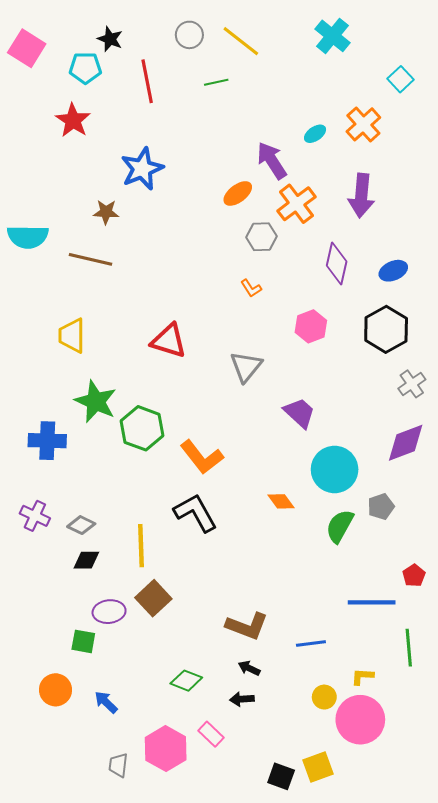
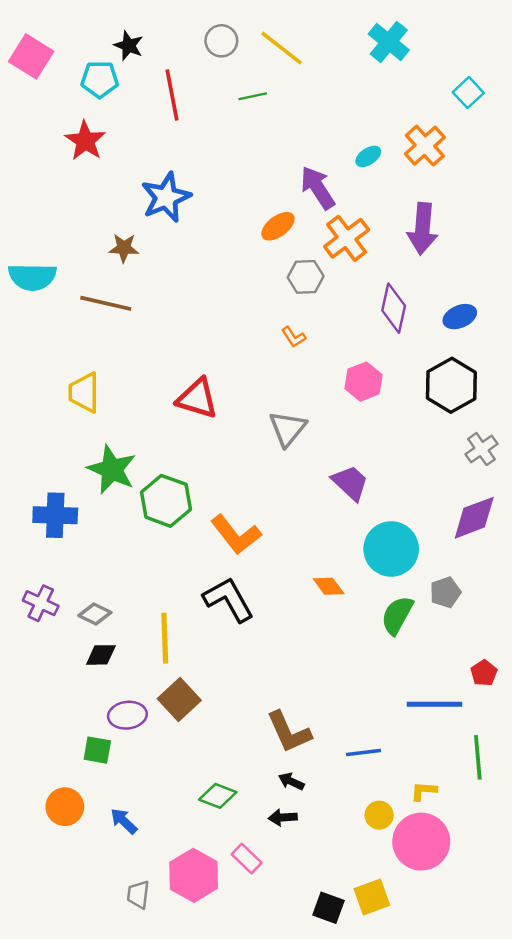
brown L-shape: (247, 626) -> (289, 732), turned 45

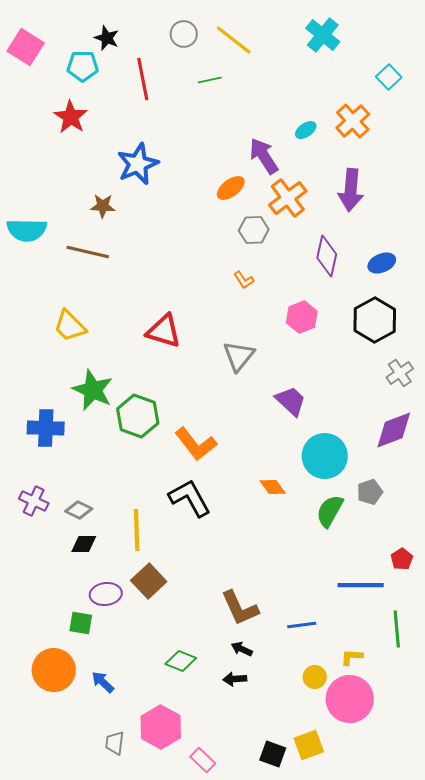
yellow trapezoid: (84, 392) -> (70, 326), turned -45
orange circle: (65, 807) -> (54, 670), size x1.4
pink rectangle: (247, 858) -> (203, 760), moved

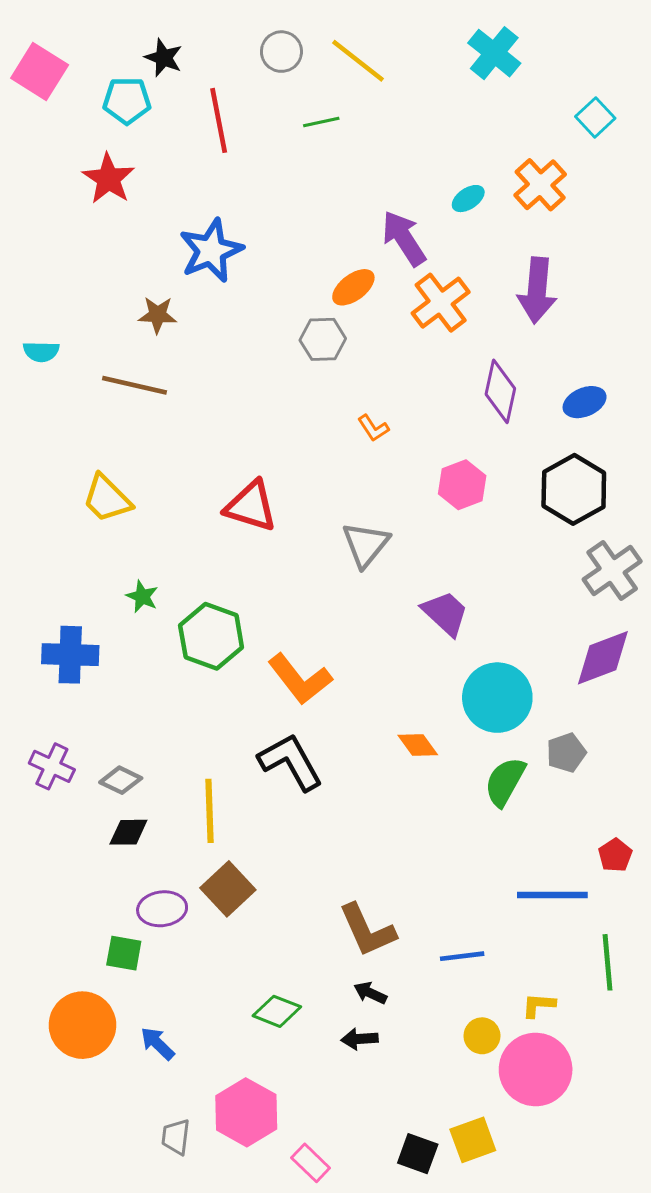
cyan semicircle: (27, 230) -> (41, 352), size x0.6
gray hexagon: (254, 230) -> (323, 339), moved
gray cross: (400, 373) -> (612, 570), size x1.4
green star: (93, 390) -> (142, 596), size x0.5

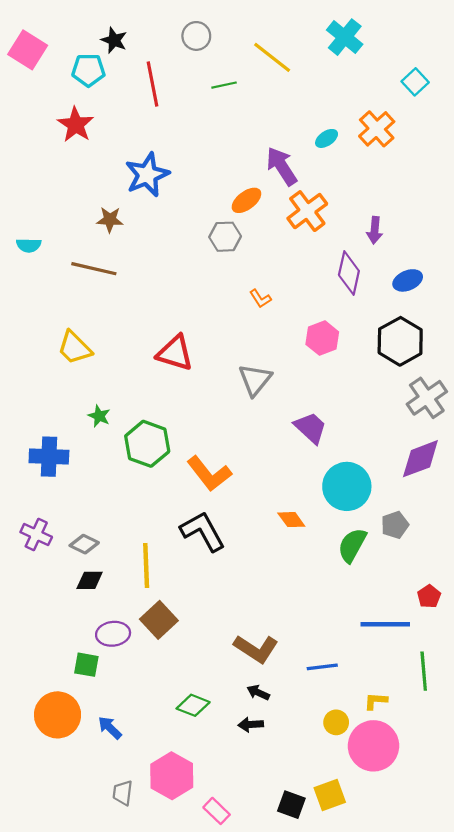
yellow line: (358, 61) -> (272, 57), moved
purple arrow: (537, 290) -> (375, 230), moved, size x0.6
brown L-shape: (367, 930) -> (256, 649), turned -33

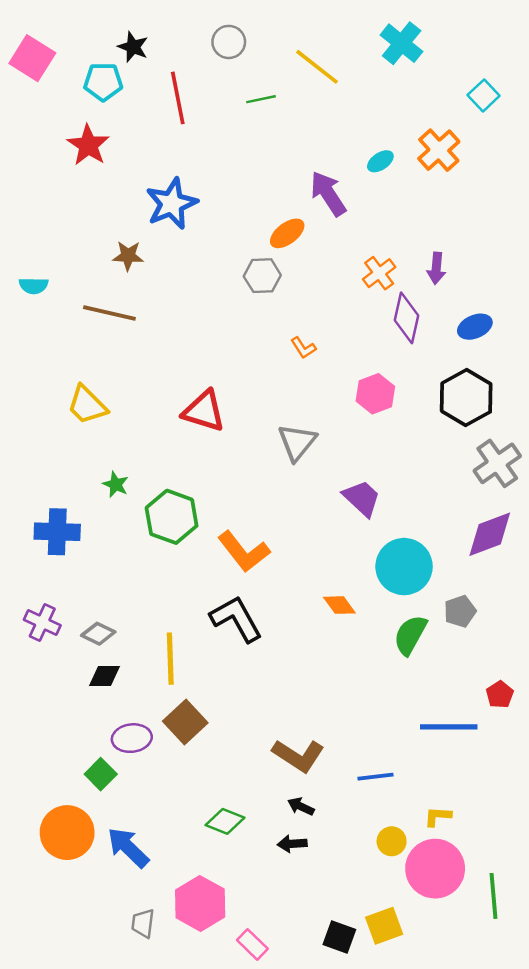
orange cross: (307, 211) -> (379, 273), moved, size x0.7
green square: (86, 665) -> (101, 774), turned 35
green line: (424, 671) -> (494, 896), moved
blue arrow: (110, 728) -> (128, 847), size x1.5

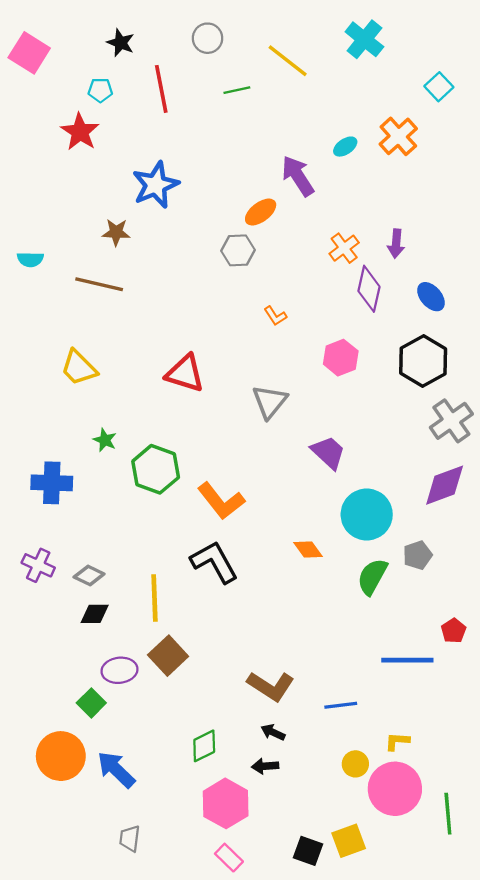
cyan pentagon: (103, 82) -> (100, 90), moved, size x0.7
blue ellipse: (475, 327) -> (431, 297), turned 72
green diamond: (225, 821) -> (204, 746), turned -48
pink hexagon: (200, 903) -> (226, 803), moved

